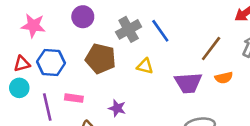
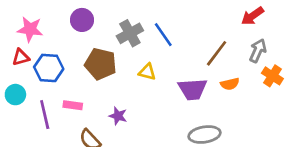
red triangle: (22, 64) -> (21, 57), moved

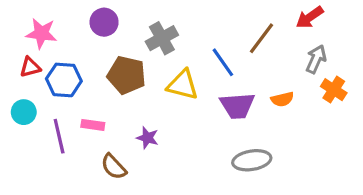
blue line: (163, 35) -> (223, 62), moved
brown line: (217, 53) -> (261, 38), moved
yellow triangle: (147, 72) -> (183, 85), size x1.5

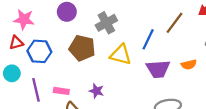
blue line: (223, 62) -> (148, 39), turned 60
pink rectangle: (93, 125) -> (61, 91), moved

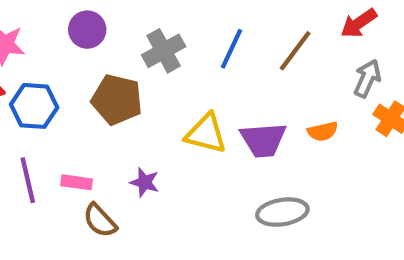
blue line: (148, 39) -> (231, 49), moved
yellow triangle: (121, 55) -> (206, 134), moved

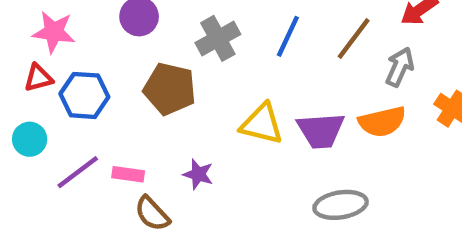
gray arrow: (367, 78) -> (400, 67), moved
orange semicircle: (323, 131) -> (382, 122), size x1.5
purple line: (28, 180) -> (78, 172), turned 66

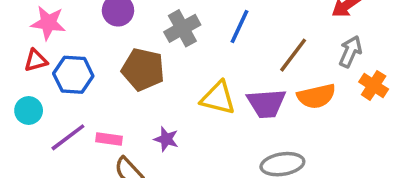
brown line: (354, 38) -> (293, 55), moved
gray arrow: (400, 67) -> (350, 52), moved

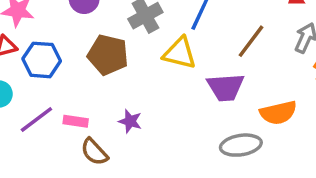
orange semicircle: (316, 96) -> (278, 113), moved
yellow triangle: (218, 98) -> (180, 53), moved

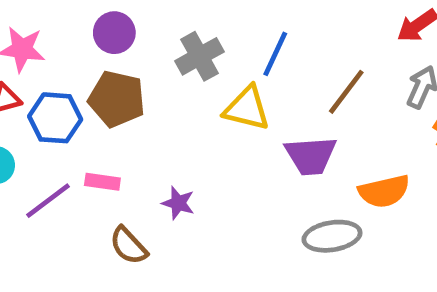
brown pentagon: (108, 55) -> (117, 99), moved
pink rectangle: (76, 121) -> (102, 182), moved

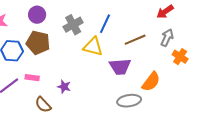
brown line: (346, 92) -> (135, 40), turned 30
orange semicircle: (384, 191) -> (151, 82), turned -40

